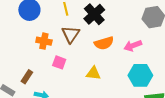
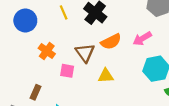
brown triangle: (71, 34) -> (85, 53), moved
orange cross: (44, 41) -> (47, 51), turned 35

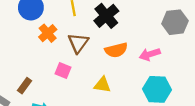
orange cross: (47, 51) -> (48, 33), moved
brown triangle: (85, 53) -> (78, 43), moved

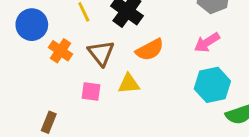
pink arrow: (150, 54) -> (207, 42), moved
yellow triangle: (102, 85) -> (129, 84), moved

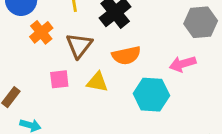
cyan hexagon: (212, 85) -> (151, 95), moved
pink square: (91, 92) -> (59, 79), turned -30

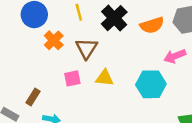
orange semicircle: (126, 55) -> (152, 25), moved

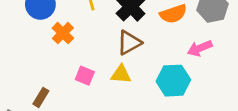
brown triangle: (87, 48) -> (129, 43), moved, turned 30
pink square: (72, 78) -> (85, 76), turned 35

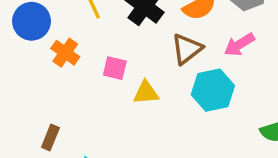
brown triangle: (129, 43) -> (187, 49), moved
pink square: (85, 76) -> (115, 68), moved

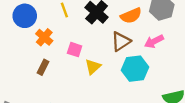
yellow triangle: (146, 93) -> (93, 67), turned -42
brown rectangle: (50, 137) -> (43, 67), moved

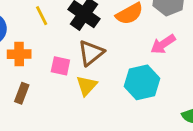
orange cross: (44, 37) -> (19, 54), turned -35
brown triangle: (121, 41) -> (91, 53), moved

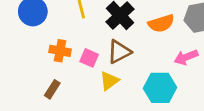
orange cross: (19, 54) -> (60, 51), moved
brown rectangle: (22, 93) -> (52, 89), moved

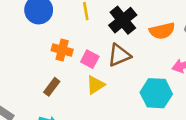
yellow triangle: (109, 81) -> (95, 85), moved

